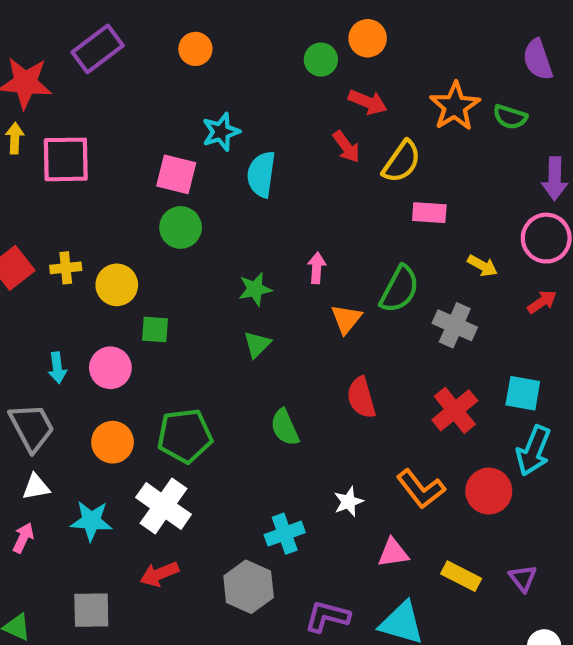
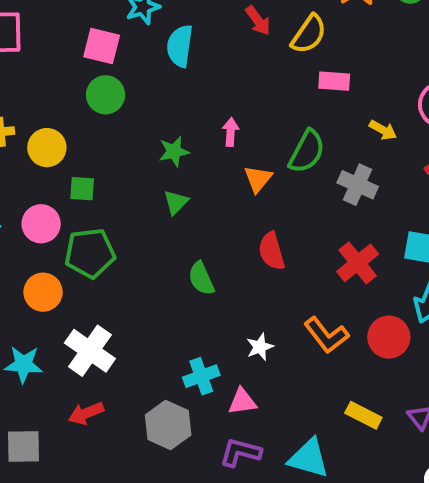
green pentagon: (185, 436) -> (90, 253), moved
pink triangle: (393, 553) -> (242, 402), moved

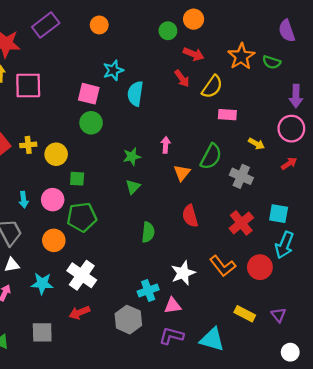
green semicircle: (201, 278) -> (148, 232), turned -150
white star: (260, 347) -> (183, 273), size x1.5

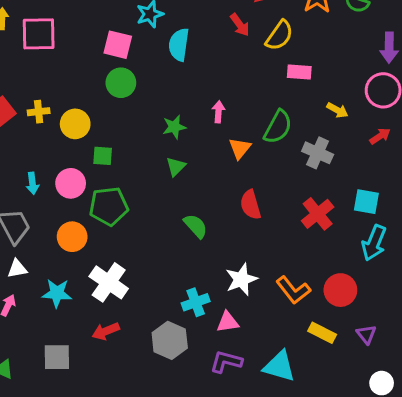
green semicircle: (148, 232) -> (196, 226), turned -48
orange L-shape: (223, 266) -> (293, 290), moved
red circle: (260, 267) -> (340, 290), moved

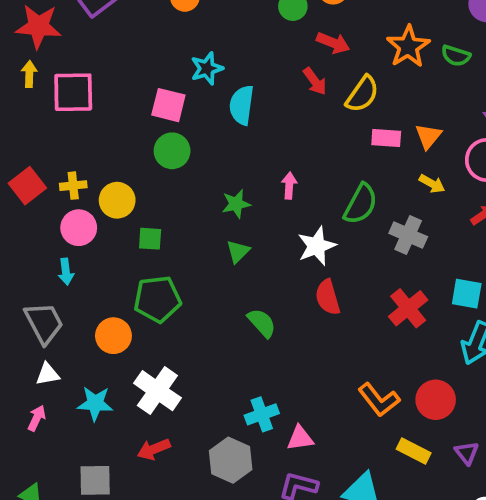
orange triangle: (240, 148) -> (428, 136), moved
pink circle: (71, 183) -> (79, 228), moved
white star: (241, 279) -> (317, 246), moved

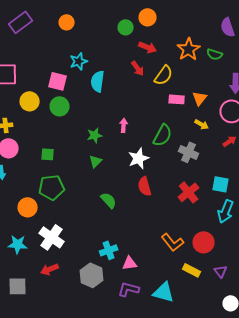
yellow circle: (117, 200) -> (30, 101), moved

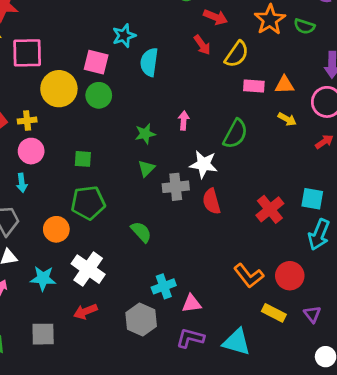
orange triangle: (200, 98) -> (284, 85), turned 49
yellow circle: (30, 101) -> (59, 89), size x1.4
gray cross: (189, 152) -> (176, 187), moved, turned -30
white star: (139, 158) -> (204, 164), turned 30
green semicircle: (109, 200) -> (141, 232), moved

